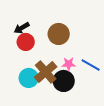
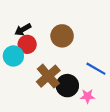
pink star: (69, 64) -> (87, 96), moved
cyan circle: (29, 78) -> (13, 56), moved

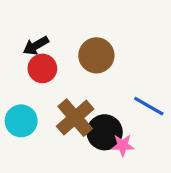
cyan circle: (13, 56) -> (21, 121), moved
pink star: (87, 96) -> (123, 145), moved

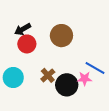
brown cross: (75, 118) -> (48, 75), size x0.6
pink star: (123, 145) -> (85, 79), moved

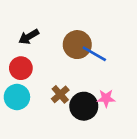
red circle: (27, 44) -> (21, 68), moved
blue line: (95, 68) -> (94, 54), moved

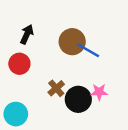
black arrow: (29, 37) -> (27, 34), turned 144
cyan circle: (17, 97) -> (16, 114), moved

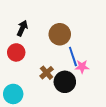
blue line: (88, 50) -> (73, 57), moved, turned 42
pink star: (99, 92) -> (82, 67), moved

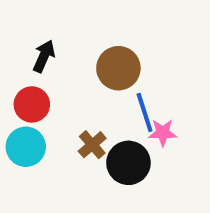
cyan circle: (13, 94) -> (26, 147), moved

